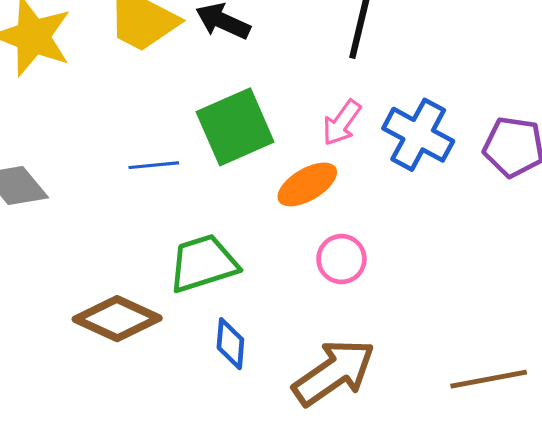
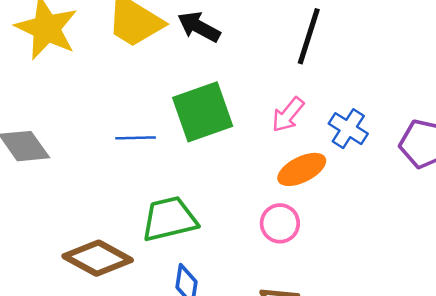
blue cross: (418, 135) -> (348, 129), size x0.7
orange ellipse: (307, 184) -> (302, 169), moved

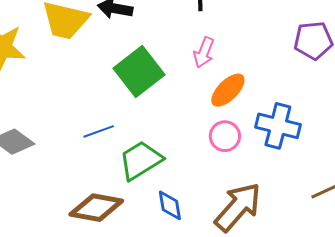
blue cross: (348, 129) -> (278, 126), moved, size x1.4
blue line: (136, 138) -> (99, 131), moved

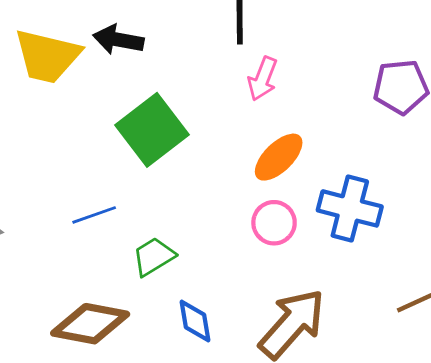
pink arrow: (204, 52) -> (263, 79), moved
green trapezoid: (141, 160) -> (154, 257), size x0.7

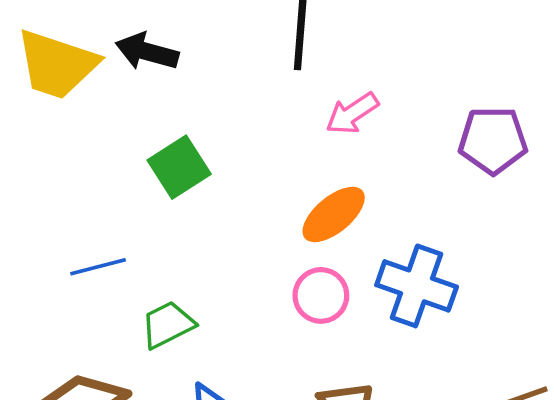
pink arrow: (263, 79) -> (352, 114), moved, turned 30
green square: (152, 130) -> (179, 167), size x0.7

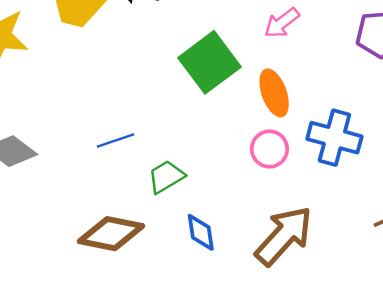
green square: (179, 167) -> (210, 62), moved, size x1.4
orange ellipse: (334, 214) -> (274, 93), turned -66

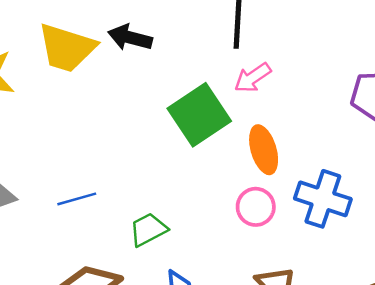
pink arrow: (282, 23) -> (253, 78), moved
blue line: (116, 141) -> (77, 199), moved

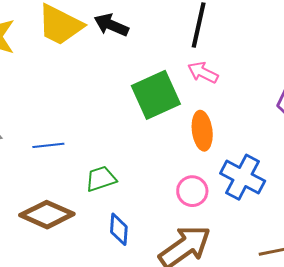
pink arrow: (253, 78) -> (203, 73), turned 52
pink circle: (256, 207) -> (192, 191), moved

